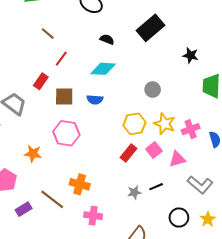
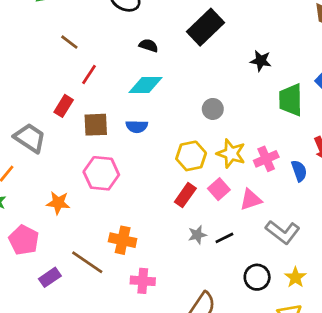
gray star: (134, 192) -> (197, 235), moved

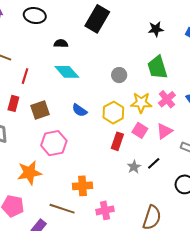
black star: (261, 61) -> (156, 29), moved
cyan diamond: (146, 85) -> (67, 72), turned 65
green trapezoid: (291, 100) -> (157, 67), moved
blue semicircle: (137, 127) -> (80, 110), moved, turned 49
orange star: (58, 203) -> (29, 173), size x1.4

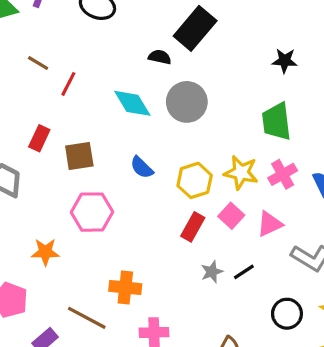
black semicircle: (61, 43) -> (160, 57), moved
gray circle: (119, 75) -> (187, 102), moved, size x1.6
red line: (25, 76) -> (68, 84), moved
orange star: (29, 173) -> (45, 252), size x0.7

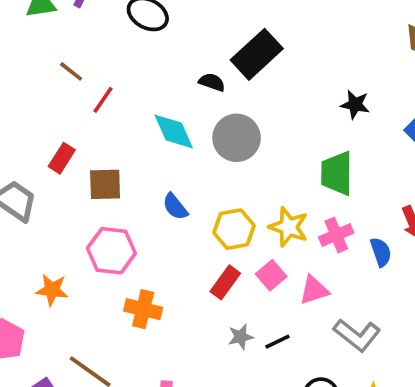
orange cross: (125, 287) -> (143, 309), moved

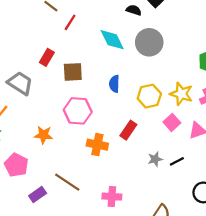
blue semicircle: (175, 207) -> (114, 84), turned 42
red rectangle: (225, 282) -> (128, 130), moved

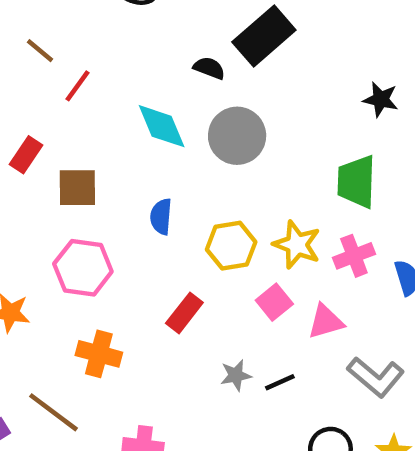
orange cross: (97, 145) -> (99, 354), moved

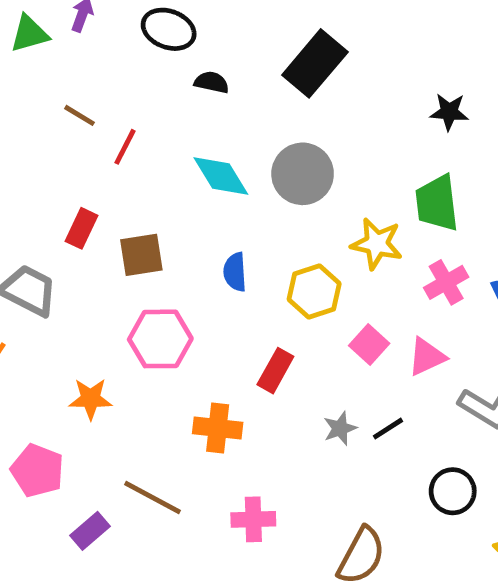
black semicircle: (209, 68) -> (212, 82), moved
yellow star: (297, 245) -> (377, 244), moved
orange cross: (99, 354) -> (218, 428), moved

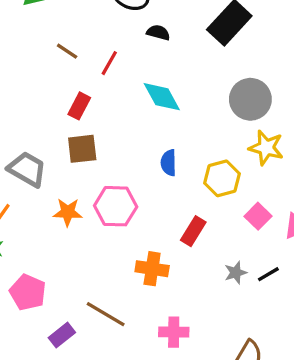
red line: (125, 147) -> (109, 63), moved
gray circle: (303, 174) -> (250, 99), moved
red rectangle: (81, 228) -> (79, 106), moved
brown square: (141, 255) -> (82, 149), moved
orange star: (90, 399) -> (68, 212), moved

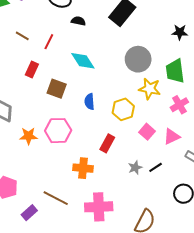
brown square: (82, 149) -> (57, 89), moved, turned 30
pink cross: (174, 332) -> (99, 207), size x1.5

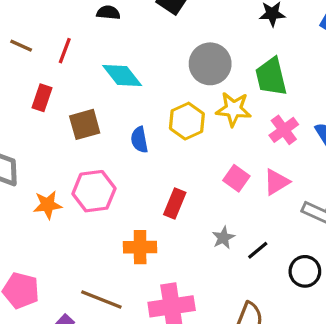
brown square: (57, 89) -> (85, 124), turned -30
yellow hexagon: (123, 109) -> (187, 121), moved
black line: (156, 167) -> (258, 250), moved

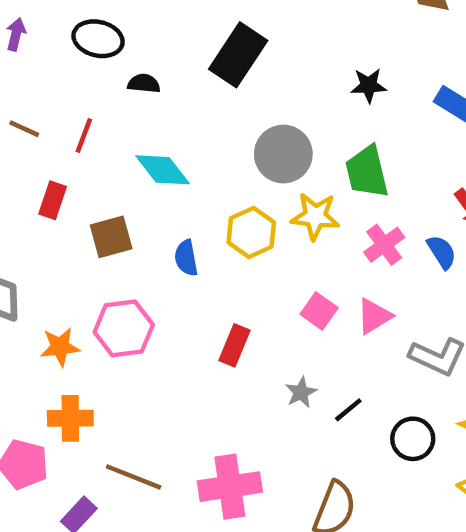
orange cross: (140, 247) -> (70, 418), moved

